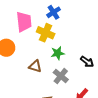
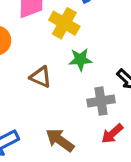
gray cross: (61, 76) -> (101, 101), moved, turned 35

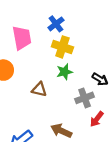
yellow cross: (64, 23) -> (62, 47), moved

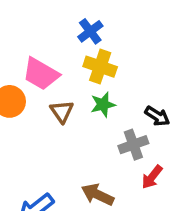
pink trapezoid: (22, 38) -> (41, 74), moved, turned 130
brown triangle: (39, 89) -> (62, 111), moved, turned 42

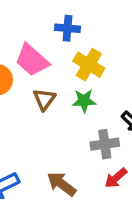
blue cross: (90, 31) -> (67, 28), moved, turned 30

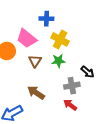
red arrow: (116, 178) -> (70, 105), moved, turned 80
brown arrow: (62, 184) -> (36, 93), moved

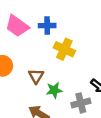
pink trapezoid: (27, 38) -> (17, 26), moved
green star: (58, 61) -> (54, 90), moved

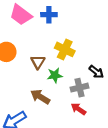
yellow cross: (64, 49) -> (65, 49), moved

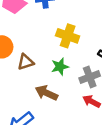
brown triangle: (38, 62) -> (26, 62), moved, turned 48

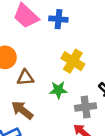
brown arrow: (46, 93) -> (22, 110), moved

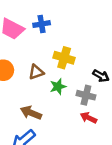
brown triangle: (25, 78) -> (36, 72), moved
gray cross: (86, 107) -> (86, 95), turned 36

